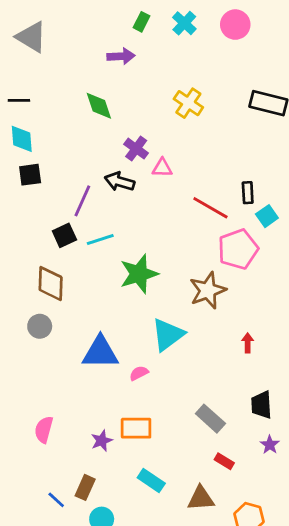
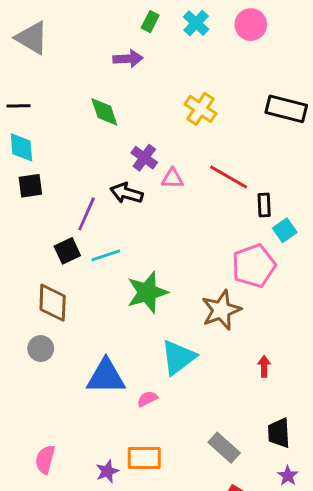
red line: (210, 208) -> (229, 177), moved

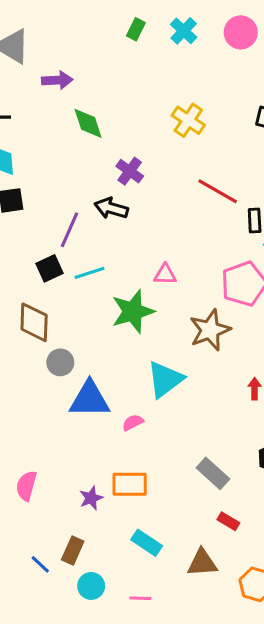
purple arrow: (128, 59) -> (57, 80), moved
pink triangle: (172, 178) -> (165, 274), moved
gray circle: (41, 349) -> (60, 362), moved

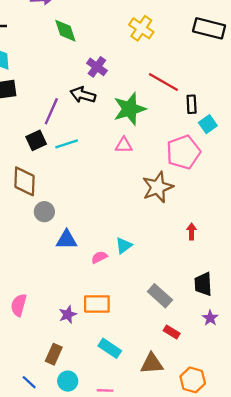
green star: (133, 311) -> (130, 109), moved
cyan triangle: (165, 379) -> (124, 246), moved, size x0.6
blue triangle: (90, 399) -> (67, 240), size x0.7
blue line: (40, 564) -> (29, 382), moved

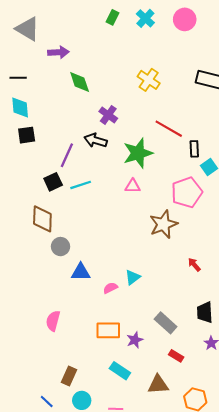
red arrow: (192, 232) -> (194, 265), turned -40
pink semicircle: (19, 305) -> (53, 321), moved
purple star: (68, 314) -> (135, 340), moved

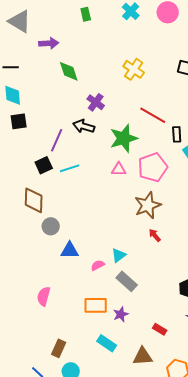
green rectangle: (112, 17) -> (86, 14), moved, turned -40
pink pentagon: (187, 192) -> (153, 167), moved
red arrow: (194, 265) -> (155, 235), moved
gray rectangle: (166, 323) -> (127, 281), moved

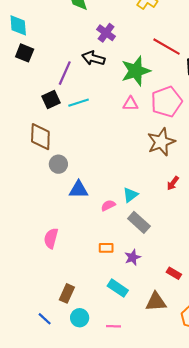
black square: (19, 121) -> (25, 53), turned 30
red arrow: (155, 235) -> (173, 183), moved, turned -104
orange rectangle: (96, 305) -> (106, 248), size x0.6

